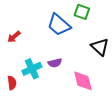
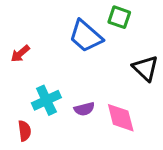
purple semicircle: (55, 63) -> (84, 109), moved
red semicircle: (12, 83) -> (25, 131), moved

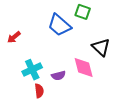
pink diamond: (121, 118) -> (84, 67), moved
red semicircle: (25, 131) -> (39, 91), moved

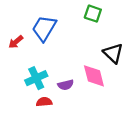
blue trapezoid: (59, 25) -> (44, 28), moved, turned 80
red semicircle: (39, 91) -> (44, 102), turned -88

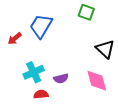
pink diamond: (94, 76) -> (97, 81), moved

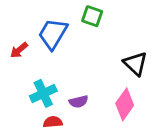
green square: (86, 12) -> (92, 16), moved
pink diamond: (97, 81) -> (125, 104), turned 50

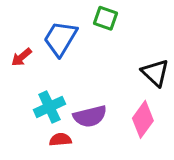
purple semicircle: (79, 102) -> (90, 116), size x1.5

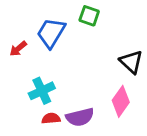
purple semicircle: (90, 116) -> (80, 117), moved

